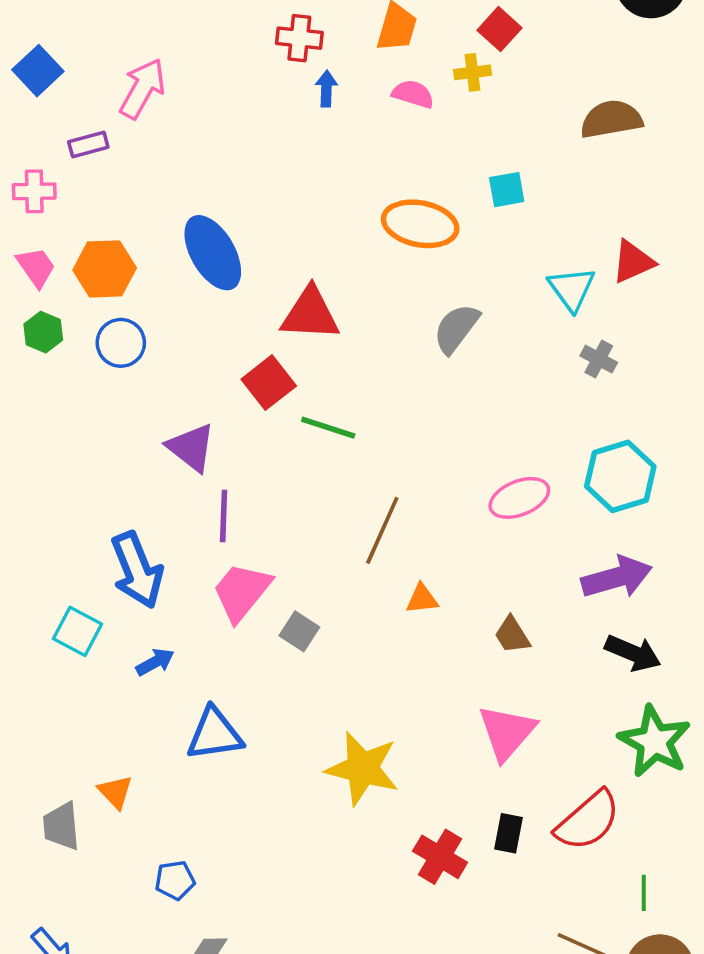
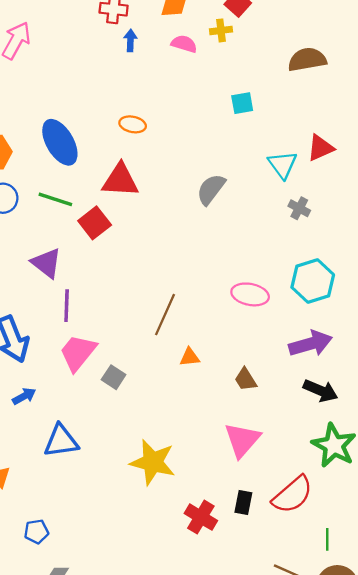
orange ellipse: (420, 224) -> (133, 124), moved, size x0.6
green line: (328, 428) -> (55, 199), moved
pink ellipse: (519, 498) -> (250, 294), turned 33

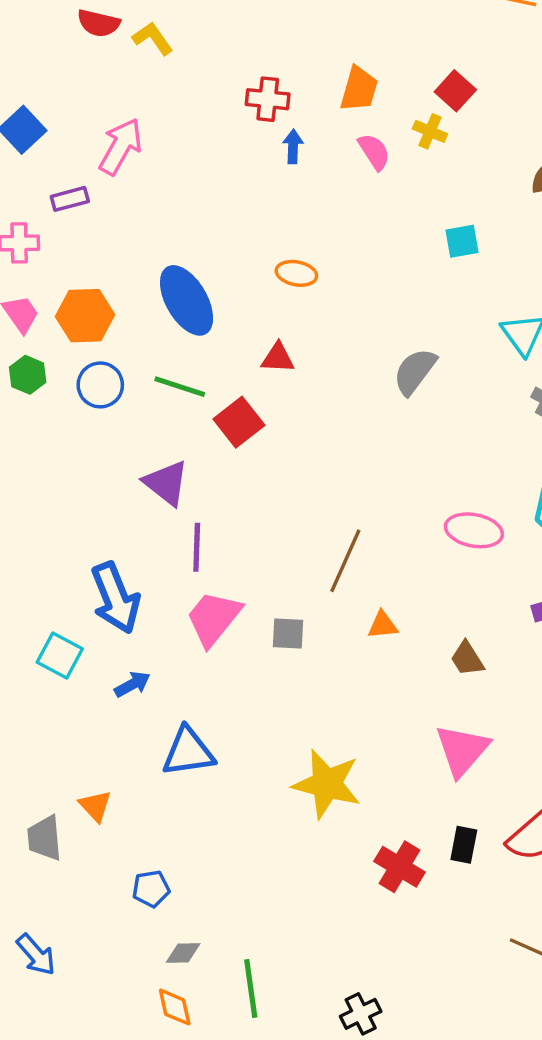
yellow cross: (221, 30) -> (430, 131), turned 30
pink semicircle: (184, 44) -> (374, 152), turned 40
red triangle: (120, 180) -> (278, 358), size x0.6
gray square: (114, 377) -> (288, 633), moved, turned -30

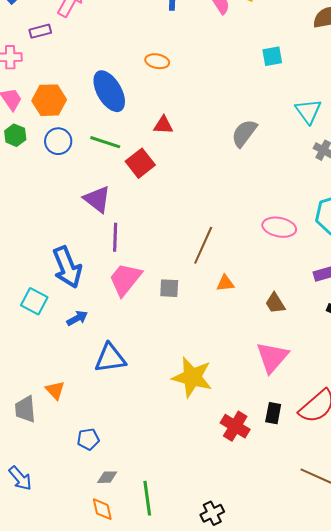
orange ellipse: (296, 273) -> (157, 61), moved

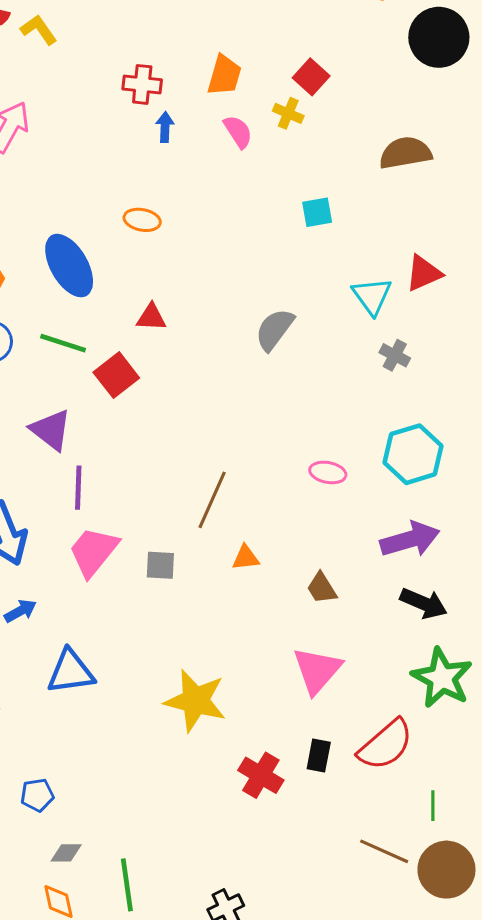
pink ellipse: (279, 227) -> (328, 472), size x0.7

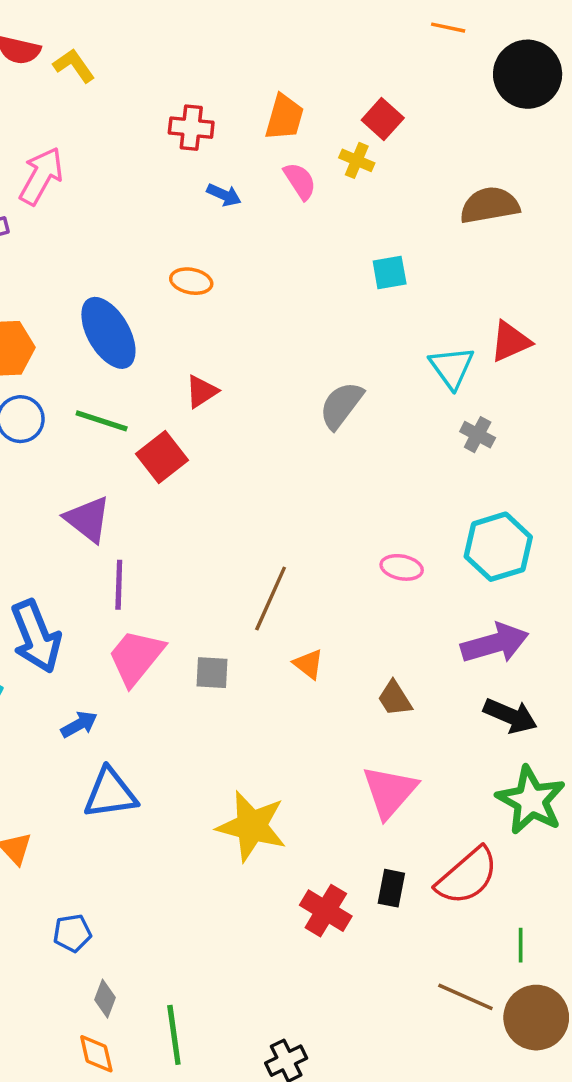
blue arrow: (165, 127) -> (224, 195), moved, turned 112
red triangle: (151, 317) -> (202, 392), turned -36
orange triangle: (246, 558) -> (309, 664), turned 44
blue arrow: (20, 611) -> (79, 724), moved
gray diamond: (66, 853) -> (105, 999), turned -68

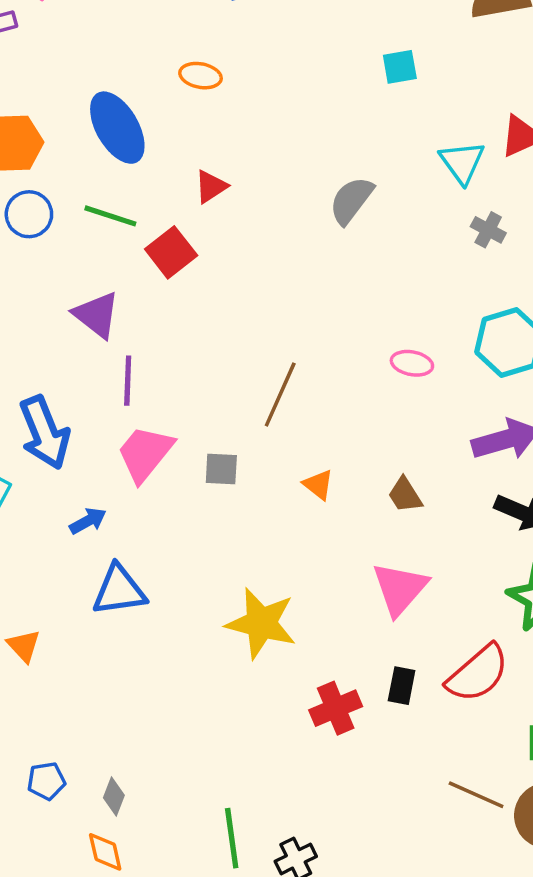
orange triangle: (309, 664) -> (318, 485), moved
red cross: (326, 911) -> (336, 708), turned 36
blue pentagon: (72, 933) -> (46, 781), moved
green line: (174, 1035) -> (232, 838), moved

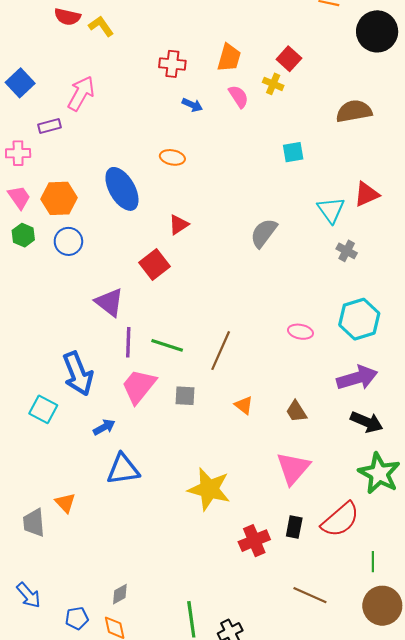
green line: (110, 216) -> (167, 345), moved
blue pentagon: (46, 781) -> (77, 618), moved
brown line: (476, 795) -> (310, 595), moved
gray diamond: (114, 797) -> (120, 594), turned 40

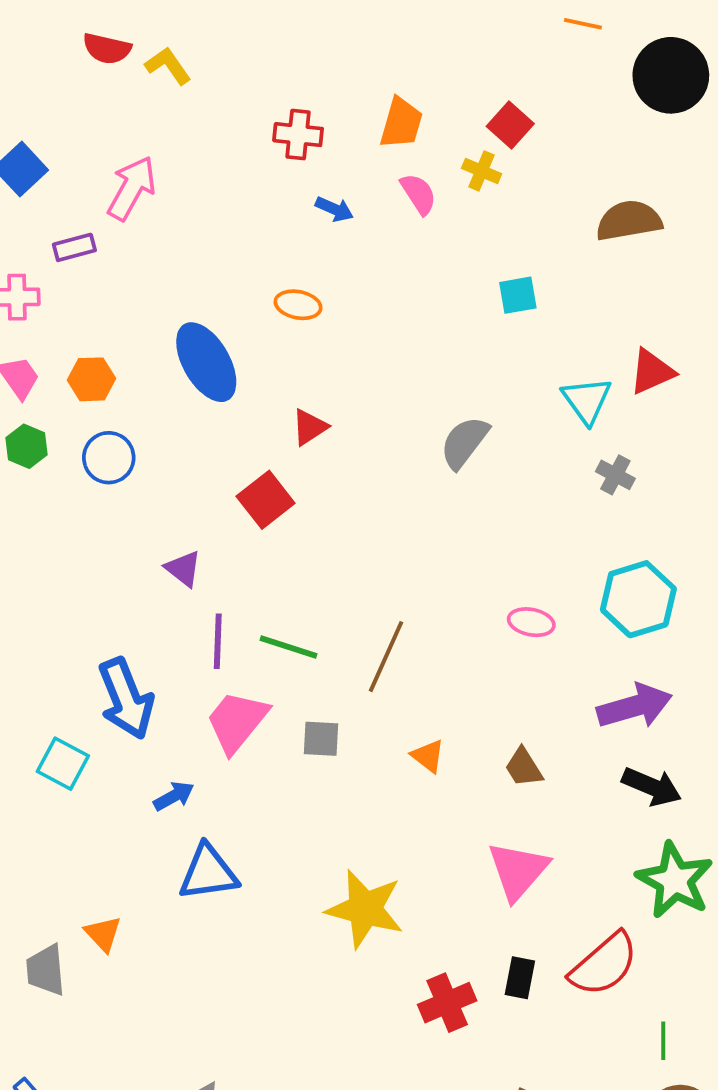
orange hexagon: (59, 198) -> (92, 379), size x0.7
purple triangle: (109, 302) -> (183, 569), size x0.7

